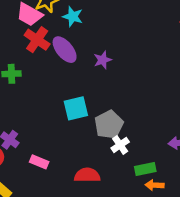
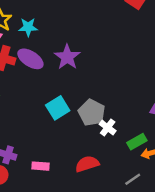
purple star: (103, 60) -> (67, 57), size x1.5

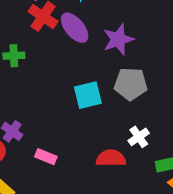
gray pentagon: (92, 113) -> (131, 84), moved, turned 30
red semicircle: (87, 164) -> (111, 158), moved

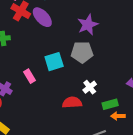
purple star: (118, 39) -> (88, 25), moved
pink rectangle: (46, 157) -> (29, 76), moved, turned 40

